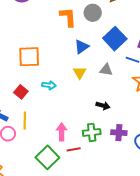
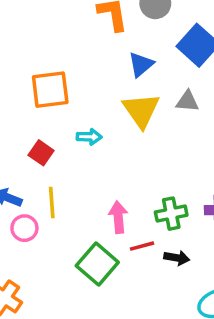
yellow triangle: (80, 73) -> (141, 110), size x1.6
black arrow: (103, 106) -> (177, 258), moved

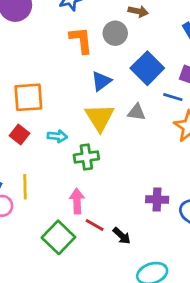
red square: (41, 153) -> (20, 134), moved
green cross: (171, 214) -> (86, 157), moved
red line: (142, 246) -> (95, 225), turned 42
black arrow: (177, 258) -> (122, 236), turned 30

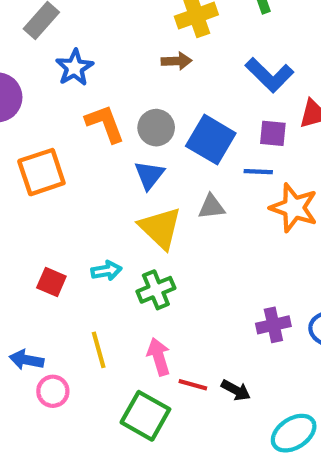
gray circle: (115, 33) -> (156, 128), moved
orange square: (28, 97) -> (41, 172), moved
yellow line: (25, 187) -> (99, 350), moved

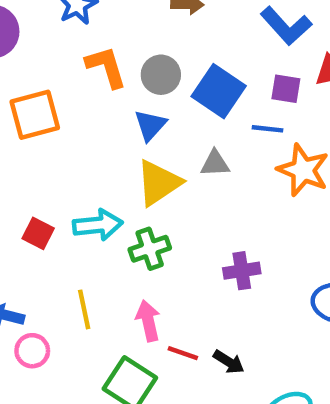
yellow triangle: (160, 228) -> (159, 183), turned 39
cyan arrow: (106, 271) -> (98, 225), size x1.5
purple cross: (273, 325) -> (242, 271), moved

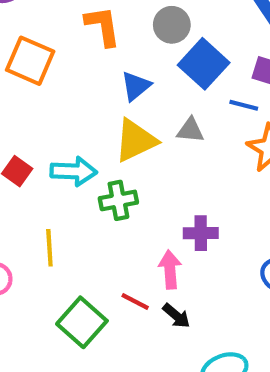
gray circle: (161, 75) -> (172, 25), moved
orange square: (35, 115) -> (30, 61), turned 30
pink arrow: (148, 321) -> (170, 270), moved

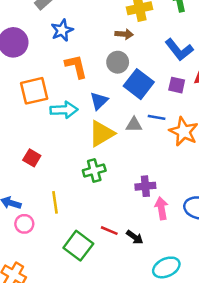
orange square: (30, 61) -> (34, 91), turned -32
blue line: (244, 105) -> (157, 117), moved
cyan arrow: (74, 171) -> (64, 110), moved
pink arrow: (170, 270) -> (161, 208), moved

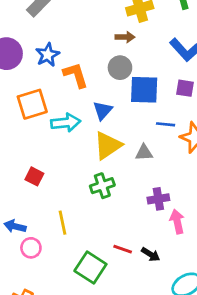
blue star: (62, 30) -> (48, 55), moved
blue square: (139, 84) -> (144, 90), turned -32
gray triangle: (134, 125) -> (144, 153), moved

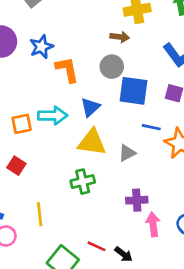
orange square: (32, 104) -> (22, 124), moved, size x0.7
yellow triangle: (108, 145) -> (92, 142), turned 36
gray triangle: (144, 153) -> (127, 153), turned -30

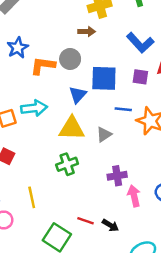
gray circle: (112, 67) -> (70, 59), moved
orange L-shape: (67, 70) -> (43, 66), turned -65
blue triangle: (90, 107) -> (78, 95), moved

